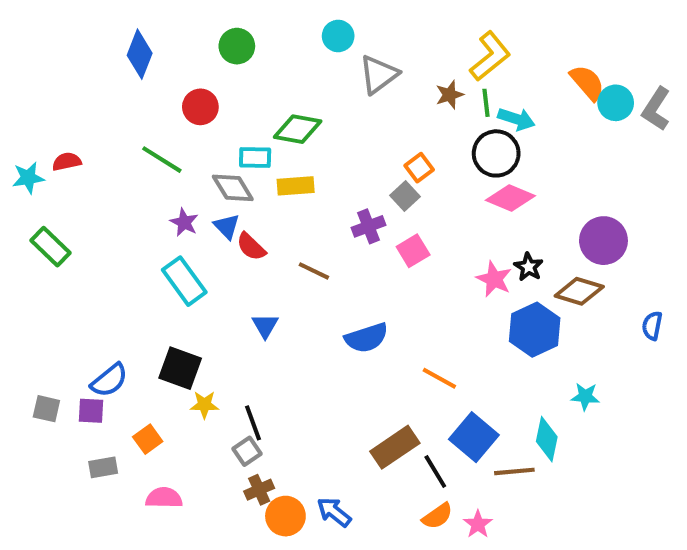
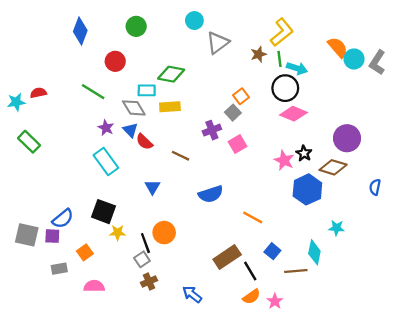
gray square: (46, 409) -> (27, 235), size x1.5
blue square: (474, 437) -> (272, 251), size x0.6
orange circle: (285, 516) -> (164, 233), moved

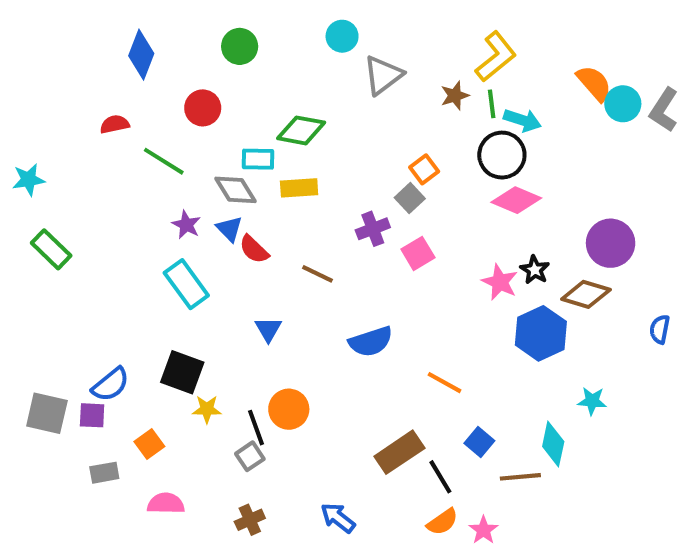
red semicircle: (38, 93) -> (115, 124), moved
brown cross: (149, 281) -> (250, 520), moved

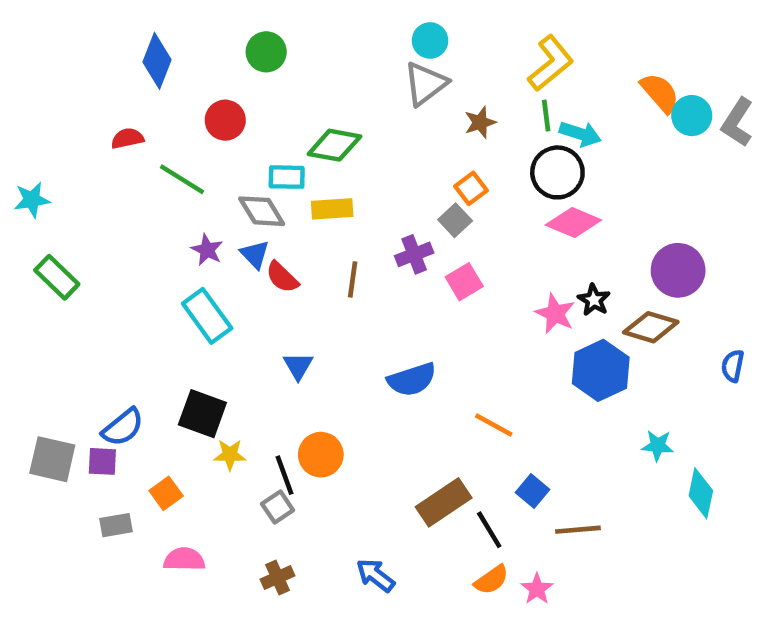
cyan circle: (342, 36) -> (430, 40), moved
brown star: (455, 96) -> (480, 122), moved
brown line: (317, 274) -> (353, 279), moved, turned 72
cyan diamond: (553, 444) -> (701, 493), moved

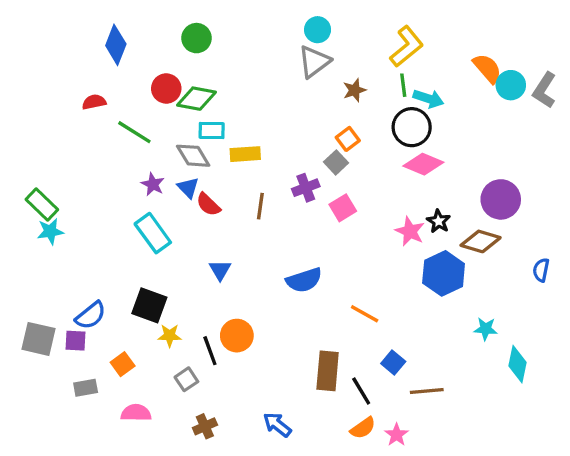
green diamond: (334, 145) -> (197, 99), moved
cyan star: (32, 200) -> (50, 231), moved
brown rectangle: (444, 502) -> (328, 371), turned -51
gray square: (278, 507) -> (186, 379), moved

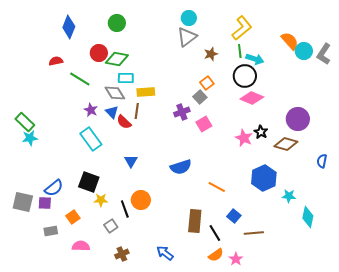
brown line: (260, 206) -> (137, 111), moved
blue hexagon: (444, 273) -> (264, 178), moved

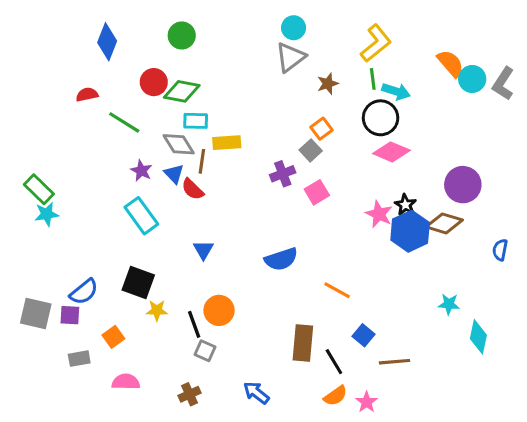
brown line: (137, 111) -> (202, 161), moved
blue hexagon: (264, 178) -> (410, 231), moved
gray square: (111, 226) -> (205, 351), moved, turned -32

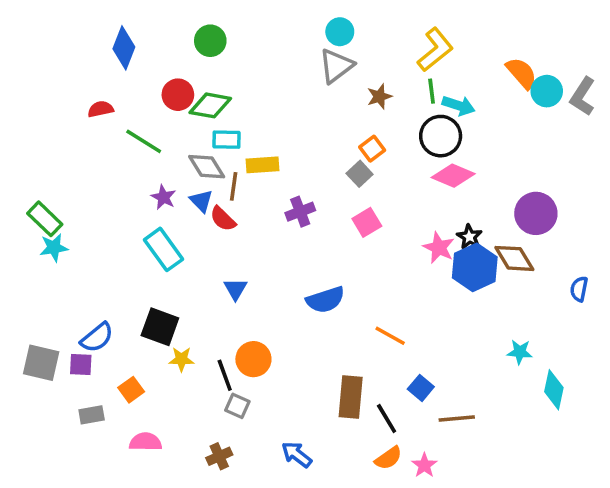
purple cross: (283, 174) -> (300, 212), moved
brown diamond: (444, 223) -> (514, 258), turned 42

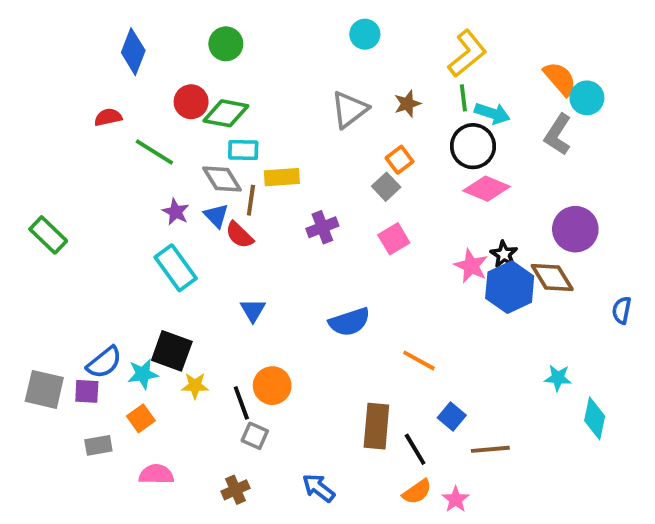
gray triangle: (336, 66) -> (349, 109), moved
gray L-shape: (583, 96) -> (558, 135), moved
cyan star: (54, 248) -> (143, 374), moved

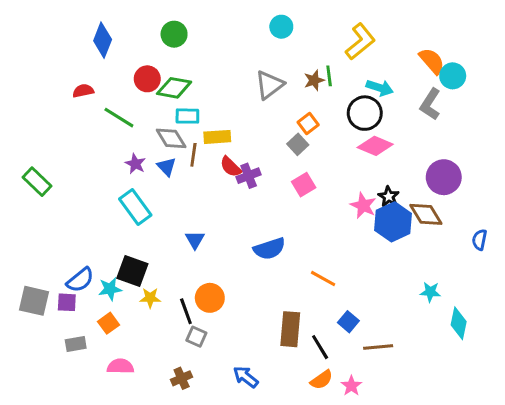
green line: (463, 98) -> (329, 76), moved
red semicircle: (239, 235) -> (231, 167), moved

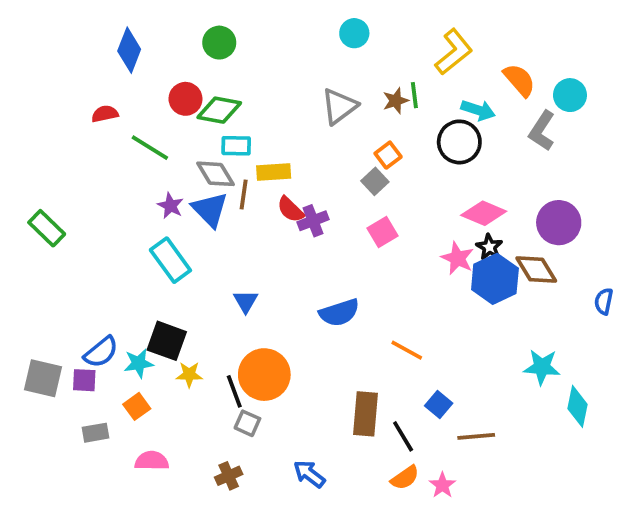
orange semicircle: (432, 61) -> (519, 80), moved
pink diamond: (375, 146) -> (484, 213), moved
blue triangle: (167, 167) -> (210, 209), size x1.5
cyan star: (430, 292) -> (542, 367), size x1.4
orange circle: (210, 298) -> (264, 375), size x1.4

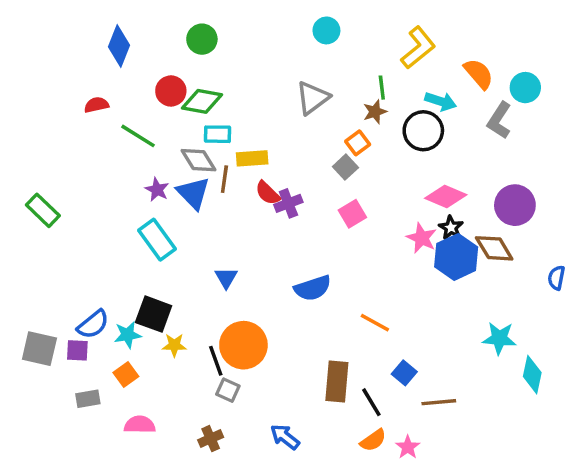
brown star: (396, 101) -> (375, 112), moved

